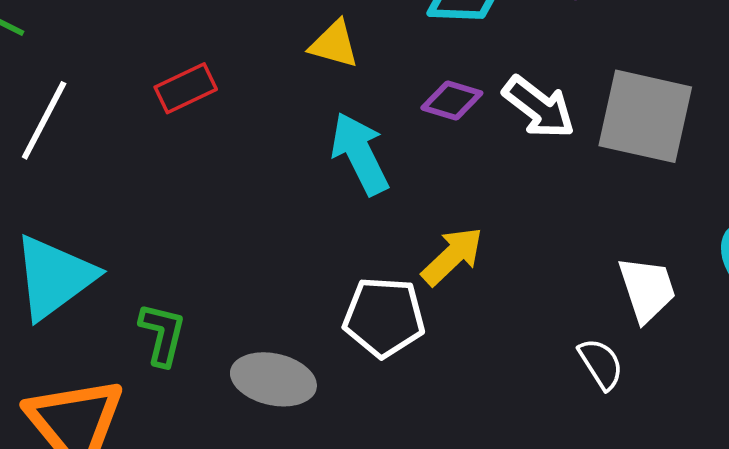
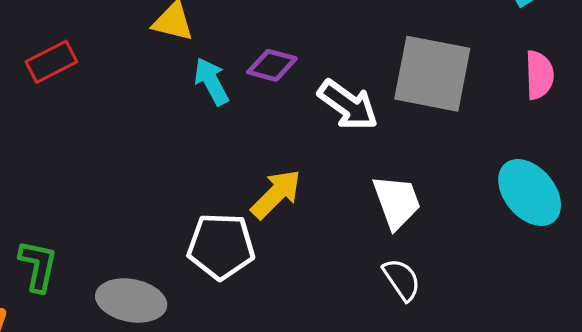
white arrow: (539, 107) -> (348, 105), moved
cyan arrow: (360, 154) -> (211, 81), moved, size x0.7
white trapezoid: (647, 289) -> (397, 202), moved

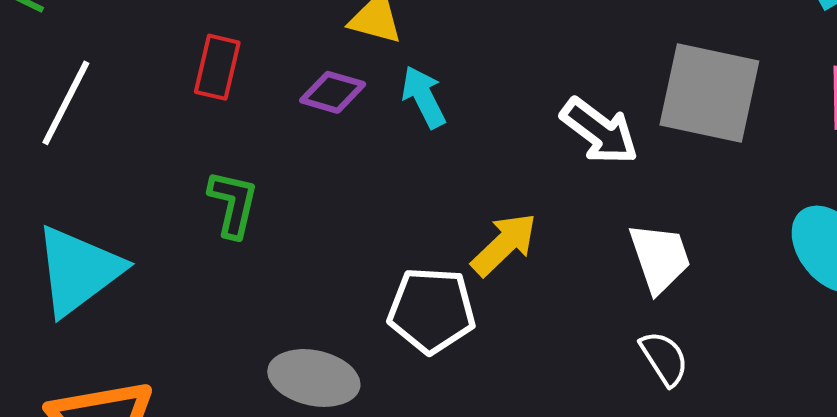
red rectangle: (51, 62) -> (217, 67), turned -51
purple diamond: (272, 65) -> (333, 92), moved
green L-shape: (38, 266) -> (233, 204), moved

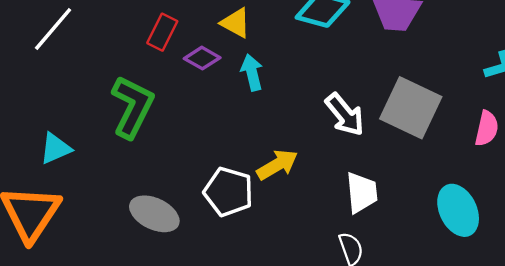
red rectangle: (217, 67) -> (162, 32), moved
green L-shape: (233, 204) -> (132, 107), size x1.6
cyan triangle: (78, 271) -> (55, 149), moved, size x0.6

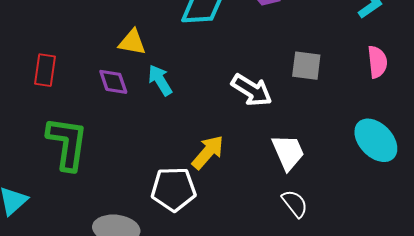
red rectangle: (162, 32) -> (45, 70), moved
purple diamond: (202, 58) -> (113, 82), turned 60
gray square: (411, 108) -> (306, 66), size x0.6

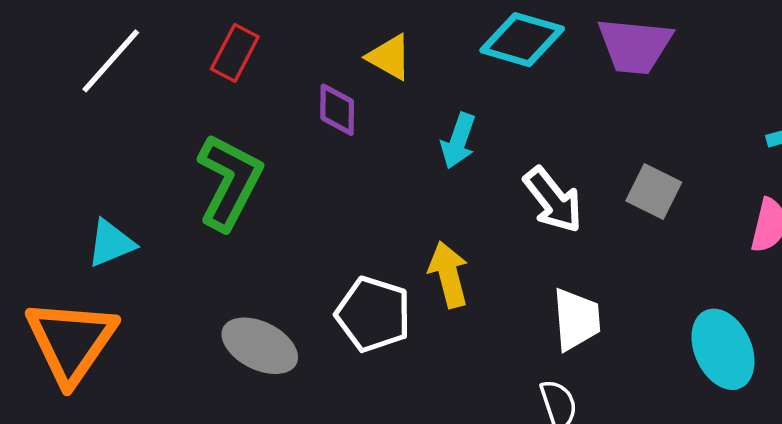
cyan arrow: (160, 80) -> (458, 141), moved, turned -148
yellow arrow: (208, 152) -> (449, 274), turned -75

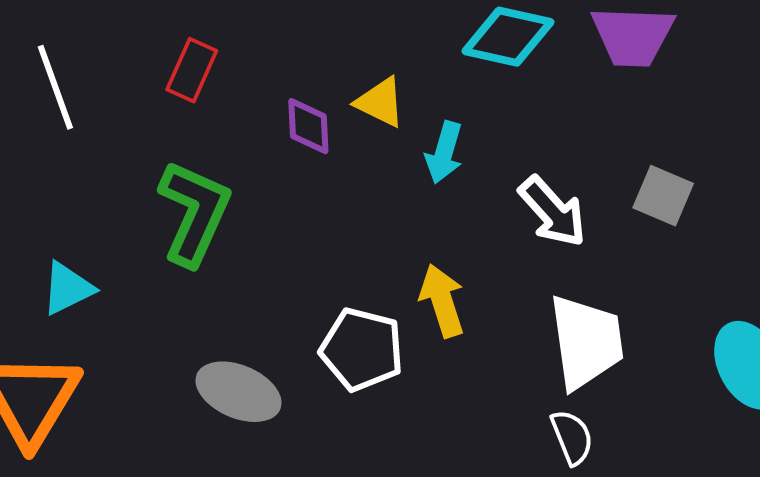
yellow triangle: (389, 57) -> (380, 102), moved
white line: (111, 61) -> (55, 87), turned -58
white trapezoid: (576, 319) -> (586, 342), size x1.4

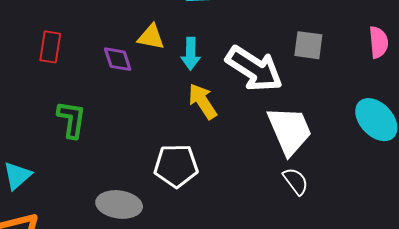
white arrow: (553, 212) -> (254, 69), size x1.4
green L-shape: (194, 213) -> (72, 119), size x0.7
yellow arrow: (442, 301) -> (203, 101), moved

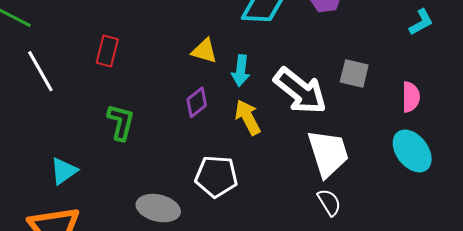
pink semicircle: (379, 42) -> (411, 97), moved
purple diamond: (118, 59) -> (197, 102), moved, turned 64

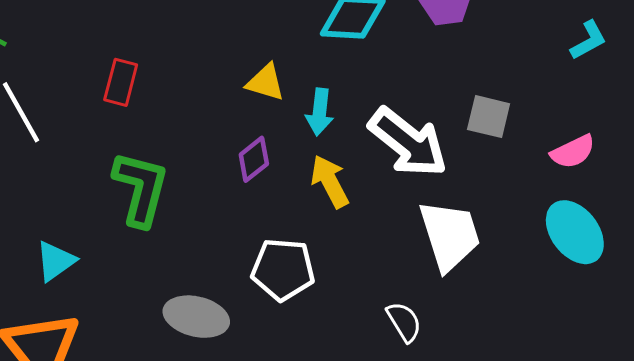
pink semicircle: (411, 97) -> (573, 152), turned 64
green L-shape: (121, 122) -> (141, 189), size x1.4
white semicircle: (329, 202) -> (404, 322), moved

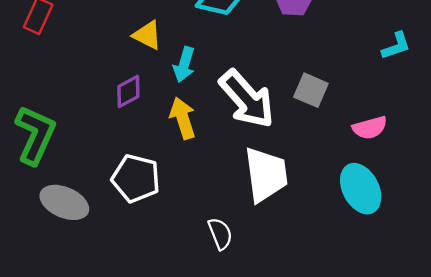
green L-shape: (141, 189) -> (35, 135), moved

